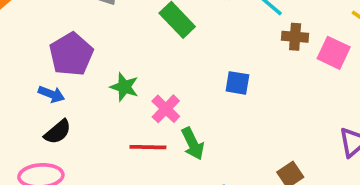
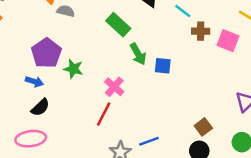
green star: (124, 87) -> (73, 69), moved
green arrow: (193, 144) -> (138, 54), moved
red line: (148, 147) -> (104, 114), turned -60

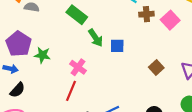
pink square: (228, 41) -> (170, 20), turned 30
brown square: (203, 127) -> (156, 68), moved

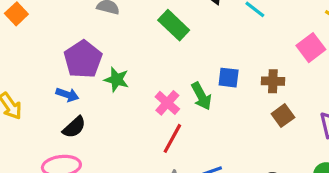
brown cross: (146, 14) -> (273, 81), moved
green arrow: (96, 38) -> (201, 96), moved
red line: (71, 91) -> (172, 138), moved

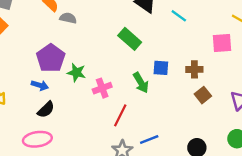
green rectangle: (174, 25) -> (130, 39), moved
pink square: (311, 48) -> (222, 43), turned 35
pink cross: (167, 103) -> (102, 88), moved, turned 30

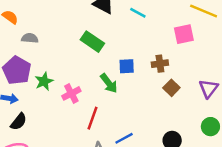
gray semicircle: (68, 18) -> (30, 38), moved
green star: (76, 73) -> (44, 81), turned -30

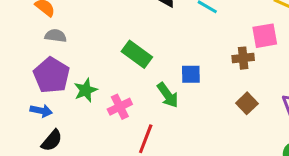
gray semicircle: (30, 38) -> (56, 36), moved
green rectangle: (92, 42) -> (137, 54), moved
brown cross: (160, 64) -> (243, 58), moved

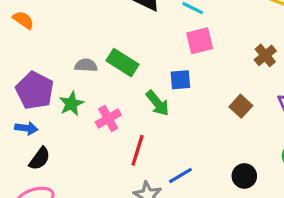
gray semicircle: (56, 36) -> (86, 65), moved
pink square: (265, 36) -> (200, 41), moved
brown cross: (243, 58) -> (265, 55), moved, turned -30

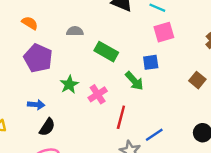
gray semicircle: (86, 65) -> (75, 31), moved
purple pentagon: (35, 90) -> (38, 58), moved

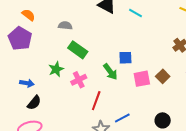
pink square: (164, 32) -> (142, 79), moved
green rectangle: (106, 52) -> (78, 50), moved
purple pentagon: (38, 58) -> (20, 38), moved

